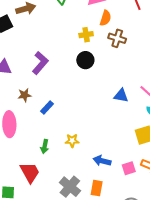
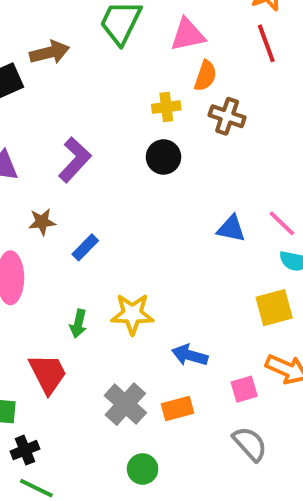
yellow star: (72, 141) -> (132, 314), size x1.5
pink square: (129, 168) -> (244, 389), moved
orange rectangle: (97, 188) -> (178, 409), turned 63

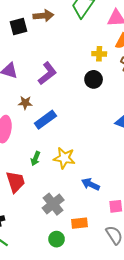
blue rectangle: (85, 247) -> (45, 120), size x1.5
orange rectangle: (178, 409) -> (79, 223), moved

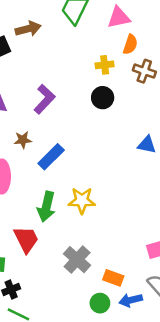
green arrow: (35, 159) -> (46, 207), size x1.6
blue arrow: (90, 184) -> (131, 300), moved, turned -30
orange rectangle: (79, 223) -> (113, 278), turned 35
green circle: (57, 239) -> (100, 303), moved

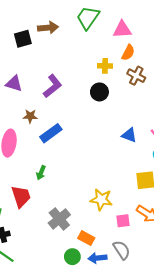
yellow star: (82, 200) -> (101, 200), moved
green arrow: (46, 207) -> (41, 173), size x0.6

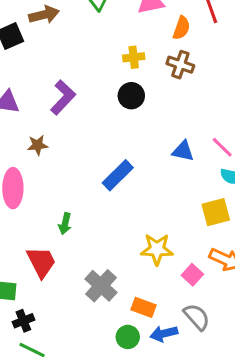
orange semicircle: (128, 53) -> (181, 28), moved
blue rectangle: (51, 133) -> (118, 175), moved
pink square: (123, 221) -> (192, 275), turned -32

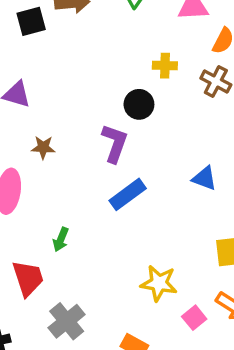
black circle: (131, 96) -> (139, 104), moved
purple L-shape: (63, 97) -> (115, 143), moved, turned -32
gray cross: (101, 286) -> (67, 321), moved

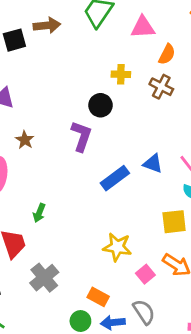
brown star: (43, 147) -> (25, 140), turned 30
blue rectangle: (128, 194) -> (115, 178), moved

